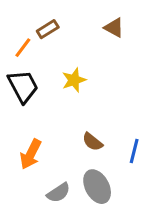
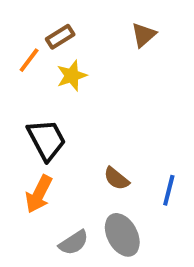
brown triangle: (114, 28) -> (144, 35), turned 50
yellow star: (74, 80) -> (72, 76), moved
black trapezoid: (23, 86) -> (47, 140), moved

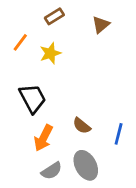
brown rectangle: (60, 37) -> (54, 16), moved
orange arrow: (39, 194) -> (43, 138), moved

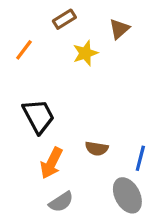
yellow star: (50, 53) -> (85, 53), moved
brown semicircle: (82, 126) -> (97, 149), turned -30
gray ellipse: (86, 165) -> (127, 195), moved

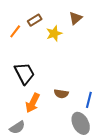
brown rectangle: (64, 19) -> (35, 20), moved
gray semicircle: (61, 202) -> (17, 127), moved

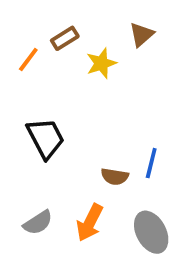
blue line: (89, 100) -> (151, 163), moved
orange arrow: (33, 103) -> (90, 223), moved
gray semicircle: (17, 127) -> (38, 223), moved

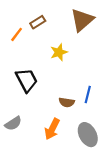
brown triangle: (142, 35) -> (82, 20), size x1.6
yellow star: (101, 63) -> (59, 52), moved
gray semicircle: (38, 223) -> (13, 123), moved

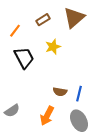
brown rectangle: (38, 22) -> (43, 20), moved
black trapezoid: (27, 80) -> (24, 58), moved
blue line: (88, 95) -> (79, 94), moved

